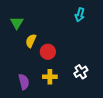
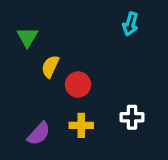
white cross: (81, 72) -> (132, 117), turned 32
purple semicircle: (24, 82) -> (39, 134), turned 56

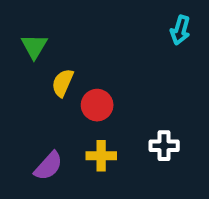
cyan arrow: (130, 24) -> (180, 30), moved

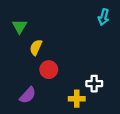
red circle: (97, 105) -> (49, 70), moved
yellow cross: (101, 156) -> (77, 99), moved

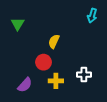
yellow semicircle: (36, 47) -> (54, 41), moved
yellow cross: (77, 99) -> (56, 81), moved

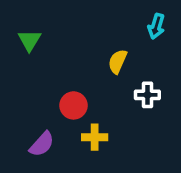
yellow semicircle: (54, 41) -> (118, 61), moved
white cross: (84, 75) -> (147, 95), moved

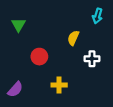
red circle: (74, 105) -> (39, 57), moved
purple semicircle: (42, 144) -> (15, 89), moved

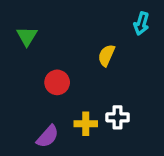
white cross: (92, 59) -> (118, 117), moved
purple semicircle: (15, 89) -> (48, 136), moved

